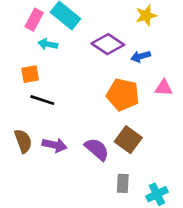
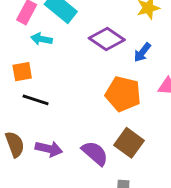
blue arrow: (141, 56) -> (142, 52), turned -36

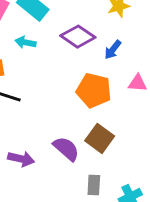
cyan arrow: (41, 39) -> (25, 42), moved
purple arrow: (49, 149) -> (21, 159), moved

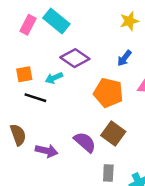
purple diamond: (78, 37) -> (75, 58), moved
cyan arrow: (25, 42) -> (54, 78), moved, turned -35

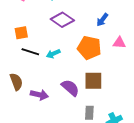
cyan arrow: (54, 78) -> (53, 54), moved
brown square: (113, 134) -> (93, 81), turned -36

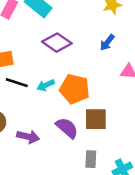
orange pentagon: (89, 48) -> (75, 89), moved

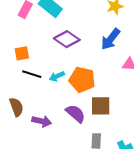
blue arrow: (107, 43) -> (111, 39), size x1.5

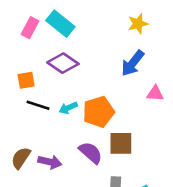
purple diamond: (67, 39) -> (63, 63), moved
orange pentagon: (82, 80) -> (98, 112), turned -30
brown semicircle: (16, 107) -> (21, 158), moved, turned -126

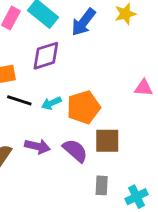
purple diamond: (63, 63) -> (46, 56), turned -52
blue arrow: (133, 63) -> (83, 22), moved
purple arrow: (50, 162) -> (37, 146), moved

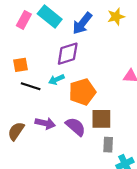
purple diamond: (46, 56) -> (68, 54), moved
cyan arrow: (51, 103) -> (56, 79), moved
gray rectangle: (102, 185) -> (108, 145), moved

